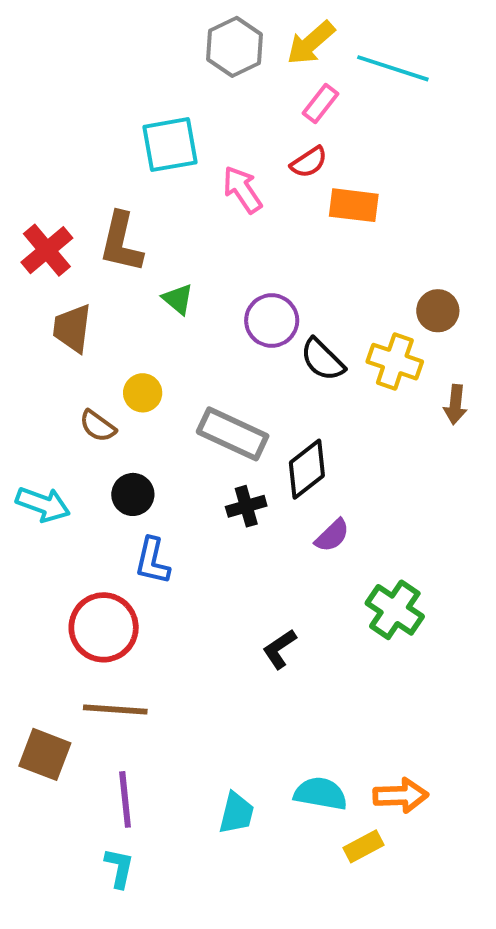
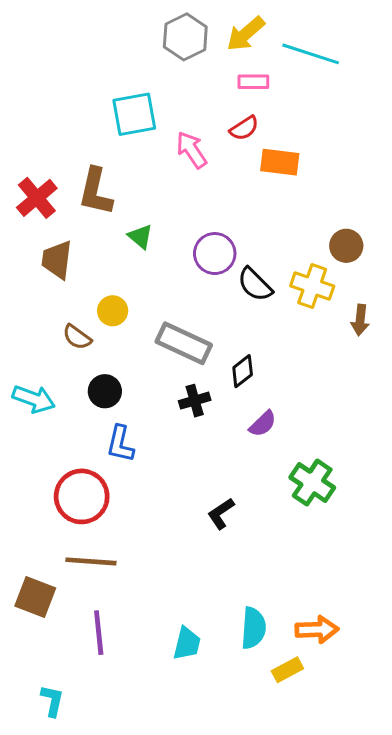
pink rectangle: (321, 104) -> (253, 82), turned 52
black diamond: (307, 469) -> (243, 371), size x0.7
cyan semicircle: (321, 794) -> (253, 628), turned 84
cyan L-shape: (119, 868) -> (52, 701), moved

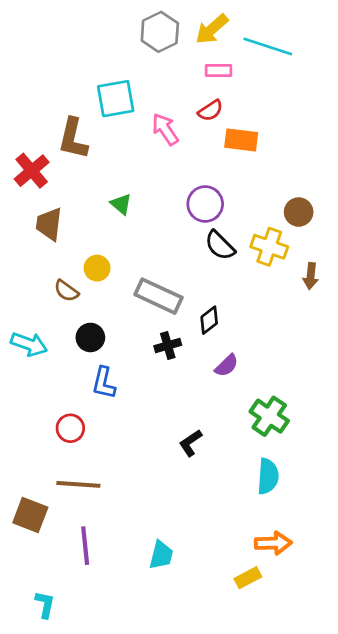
brown L-shape: (96, 192) -> (73, 139), moved
purple circle: (215, 254) -> (205, 204), moved
red circle: (82, 496) -> (70, 428), size x0.6
cyan semicircle: (253, 628) -> (268, 476), moved

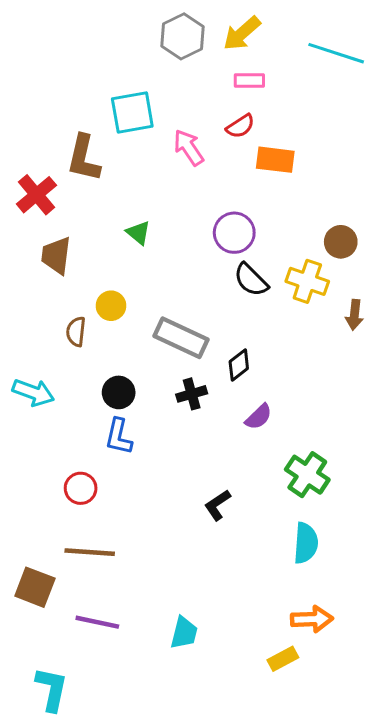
cyan line: (268, 46) -> (336, 53), moved
brown semicircle: (66, 291) -> (76, 332), turned 60
black circle: (90, 337) -> (119, 392), moved
purple line: (85, 546) -> (97, 622), turned -72
cyan L-shape: (45, 604) -> (52, 689), size x1.4

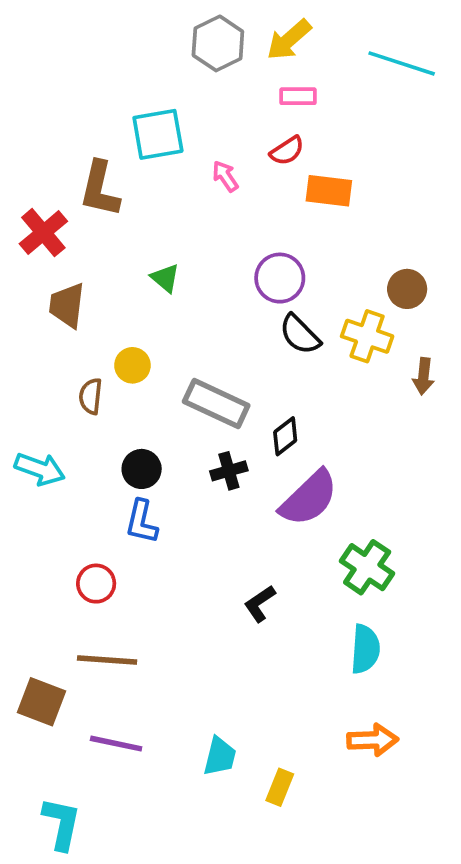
pink arrow: (189, 147) -> (225, 176), size x0.7
purple semicircle: (259, 417) -> (309, 498), size x1.8
yellow rectangle: (283, 659) -> (280, 787), moved, turned -40

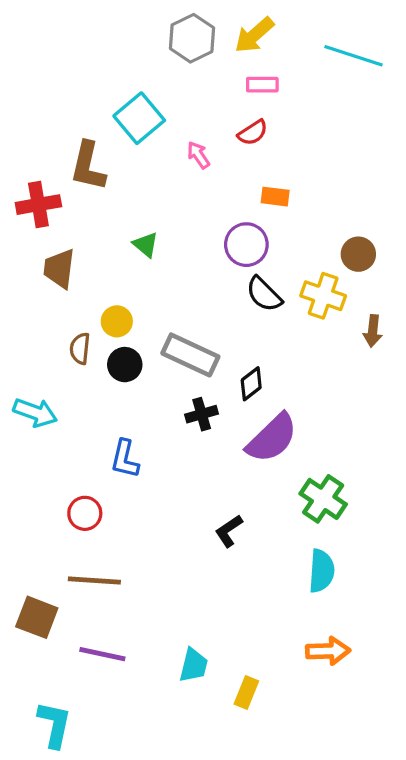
cyan square: (158, 134) -> (139, 118), turned -30
orange rectangle: (329, 191) -> (275, 197), moved, size x0.7
red cross: (43, 233) -> (38, 205), turned 30
black circle: (142, 469) -> (125, 365), moved

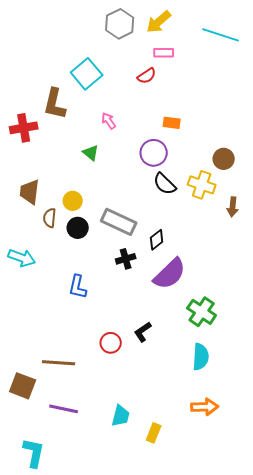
red semicircle: (253, 133) -> (147, 76), moved
pink arrow: (198, 155) -> (109, 121), moved
brown trapezoid: (59, 269) -> (30, 192), moved
red circle: (85, 513) -> (111, 343), moved

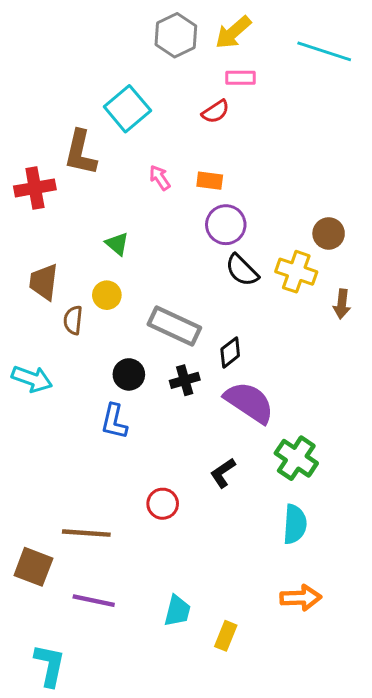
orange rectangle: (172, 123) -> (210, 181), moved
green triangle: (91, 153) -> (117, 244), moved
black circle: (78, 228) -> (129, 374), moved
purple semicircle: (170, 274) -> (249, 402), turned -102
black L-shape: (143, 332) -> (223, 473), moved

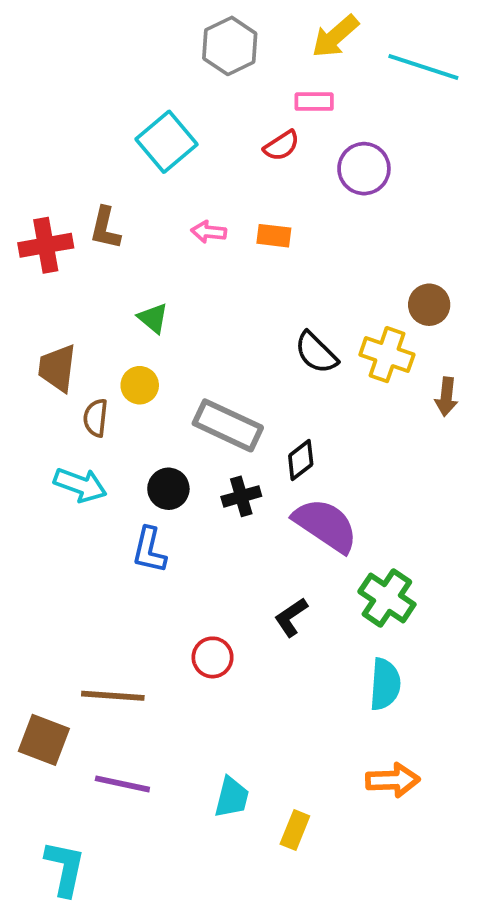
yellow arrow: (233, 32) -> (335, 36), moved
brown L-shape: (80, 153) -> (105, 228), moved, size x0.7
pink arrow: (160, 178) -> (209, 232), turned -50
purple circle: (226, 225) -> (364, 169), moved
cyan arrow: (32, 379) -> (80, 485), moved

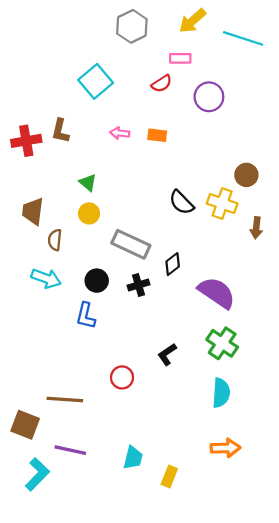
yellow circle: (140, 385) -> (89, 213), moved
purple semicircle: (326, 525) -> (217, 293), moved
cyan L-shape: (65, 868) -> (37, 474), moved, turned 32

